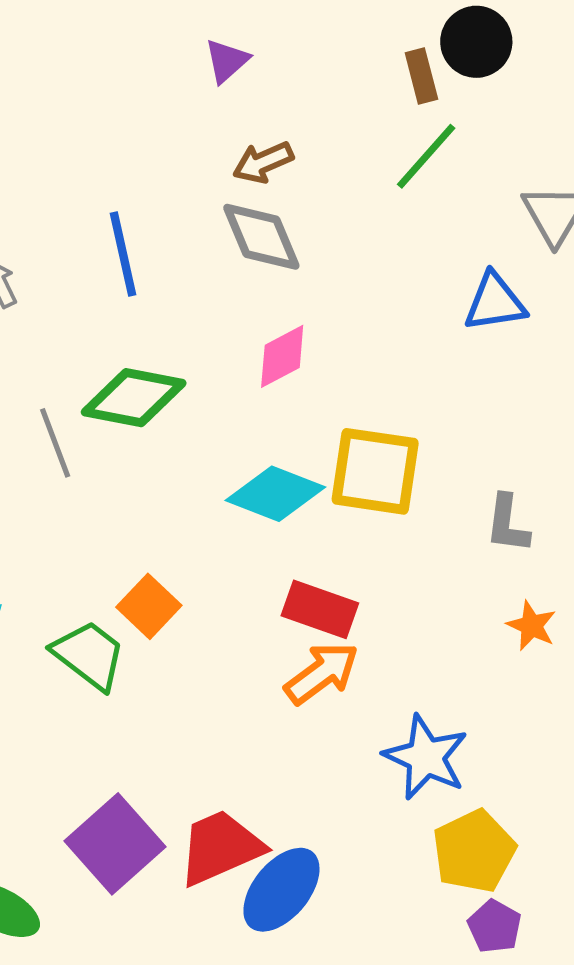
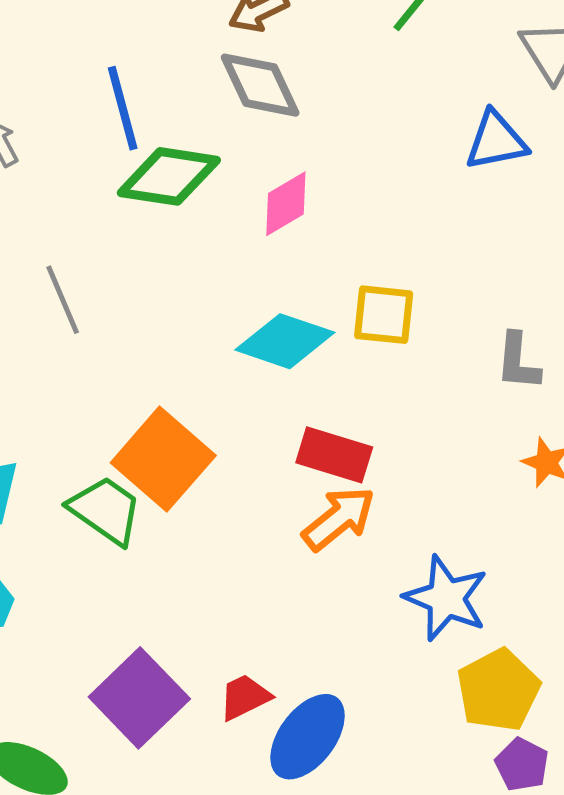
green diamond: (134, 398) -> (169, 176), moved
yellow square: (375, 471) -> (384, 315), size x0.7
orange square: (149, 606) -> (163, 459), size x1.6
red trapezoid: (220, 848) -> (245, 697), size x0.6

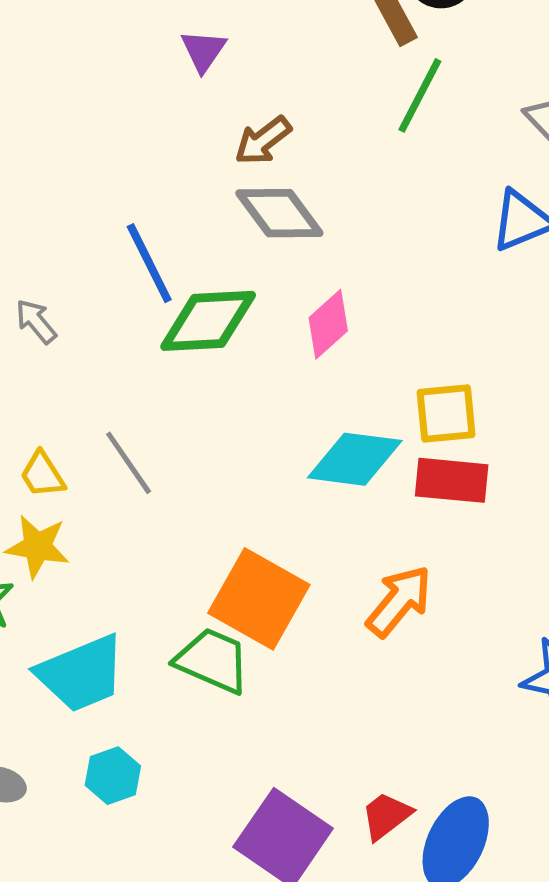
red rectangle: (334, 455) -> (452, 480), moved
orange arrow: (339, 519) -> (399, 601), moved

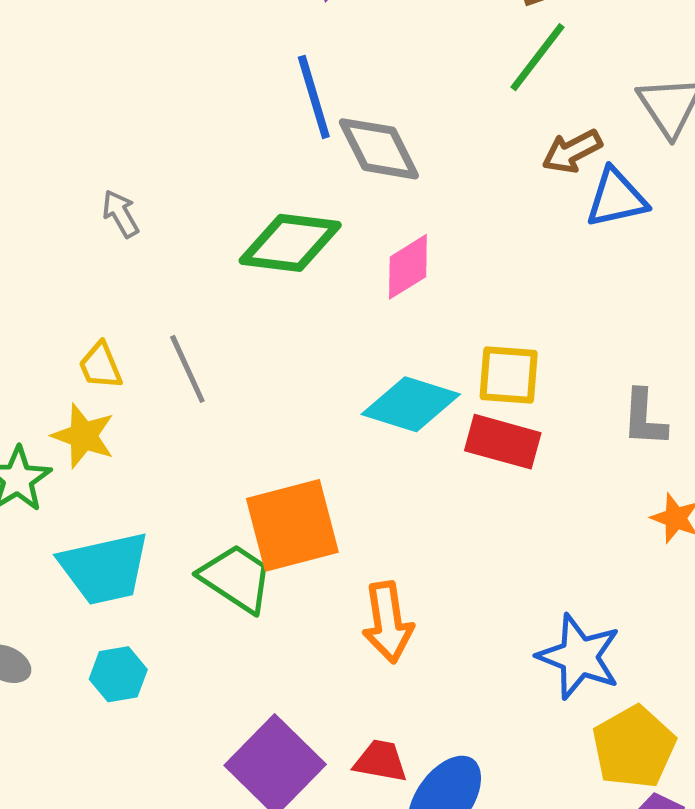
brown arrow: (263, 141) -> (572, 151), moved
blue line: (149, 263) -> (314, 97), moved
orange square: (259, 599) -> (292, 525), turned 36
orange arrow: (399, 601) -> (388, 622), moved, turned 122
red trapezoid: (386, 816) -> (381, 761), turned 38

